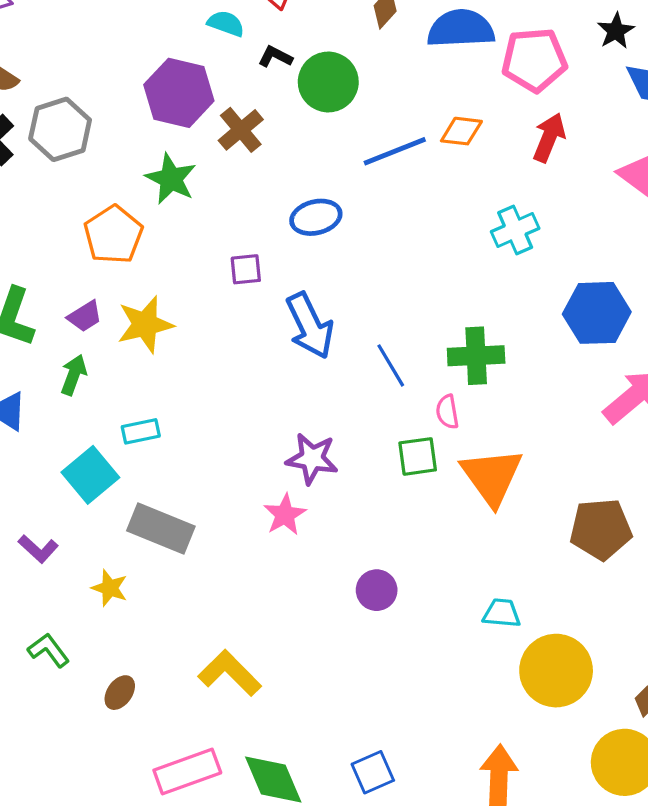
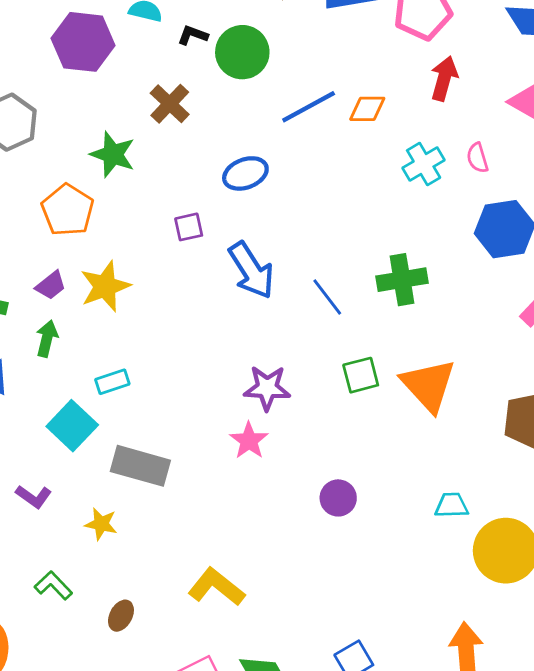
purple hexagon: (179, 93) -> (83, 42), moved
orange diamond: (461, 131) -> (367, 109), moved
pink semicircle: (447, 412) -> (477, 158), moved

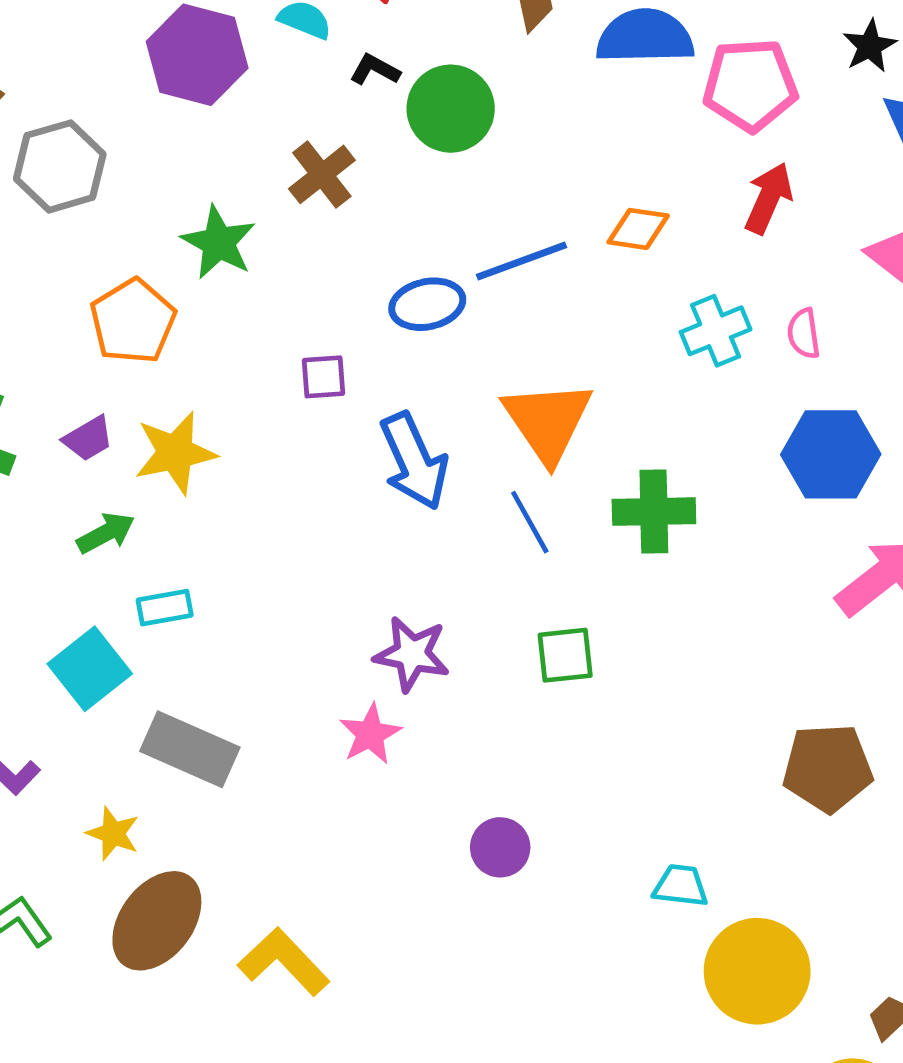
blue line: (309, 107) -> (522, 261), moved
green arrow: (47, 339) -> (106, 533), moved, turned 40
orange triangle: (428, 385) -> (548, 421), moved
brown ellipse: (121, 616) -> (157, 921), moved, size x2.0

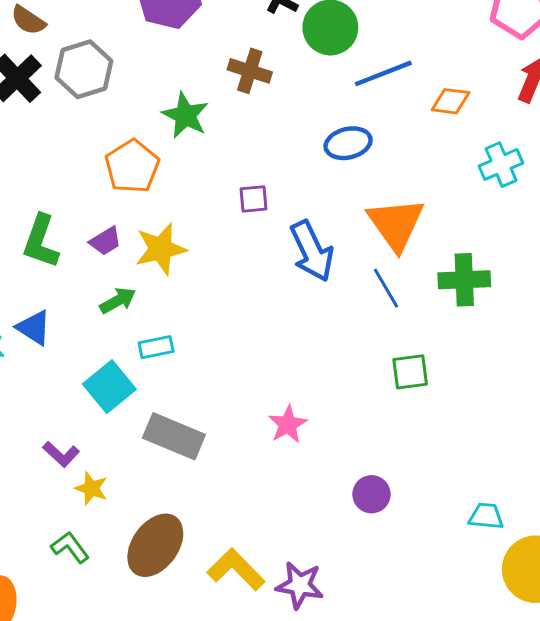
brown cross: (322, 174) -> (250, 71), turned -33
blue line: (522, 261) -> (383, 73), moved
blue ellipse: (427, 304) -> (348, 143), moved
purple star: (412, 654) -> (300, 585), moved
yellow star: (113, 833) -> (91, 488), moved

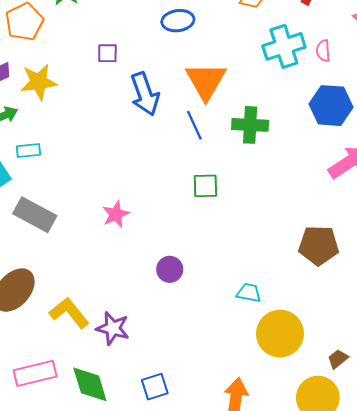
cyan cross: (501, 165) -> (284, 46), size x1.4

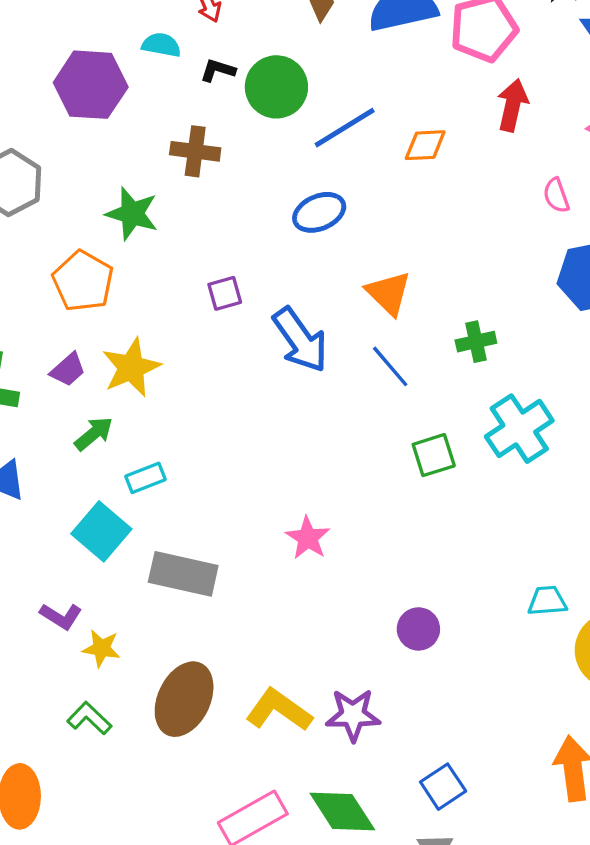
cyan cross: (284, 46) -> (519, 429), moved
orange triangle: (206, 81) -> (389, 293), size x0.7
green cross: (250, 125) -> (476, 342), size x0.7
purple circle: (170, 269) -> (418, 629), moved

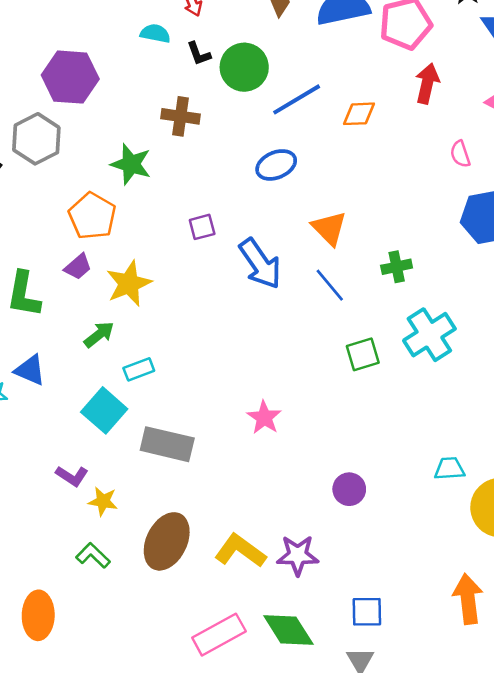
black L-shape: (218, 70) -> (199, 54), turned -128
purple hexagon: (91, 85) -> (70, 77), moved
purple trapezoid: (68, 370) -> (78, 267), moved
blue square: (443, 787) -> (367, 612), turned 32

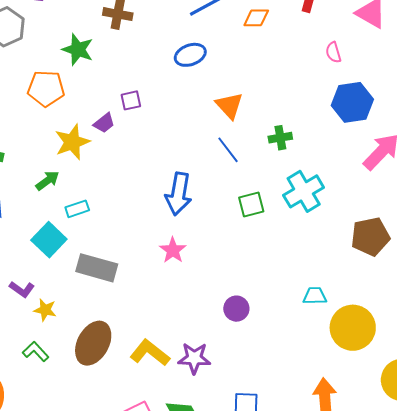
orange pentagon: (92, 216) -> (46, 88), turned -30
blue arrow: (260, 264) -> (178, 194), moved, turned 42
purple trapezoid: (78, 267) -> (104, 123), moved

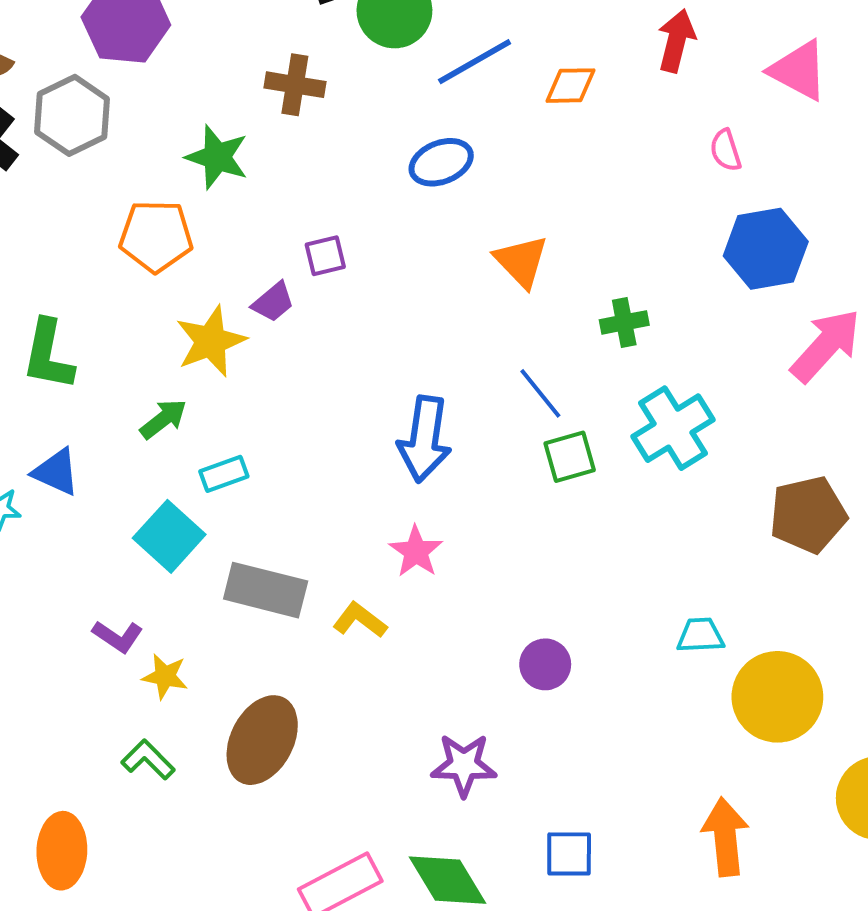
blue line: (228, 150) -> (540, 393), moved
yellow L-shape: (150, 353) -> (360, 620), moved, size x0.7

